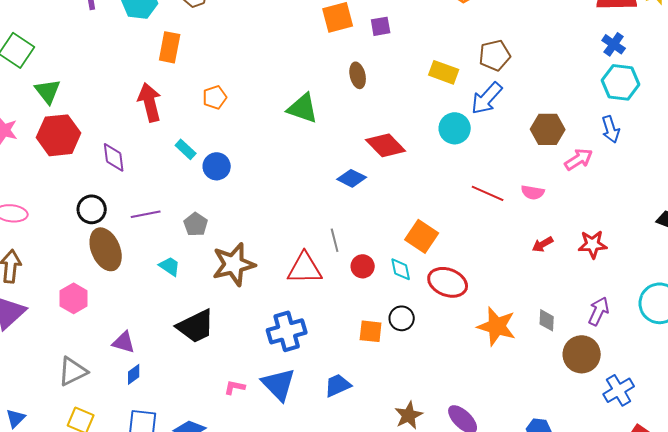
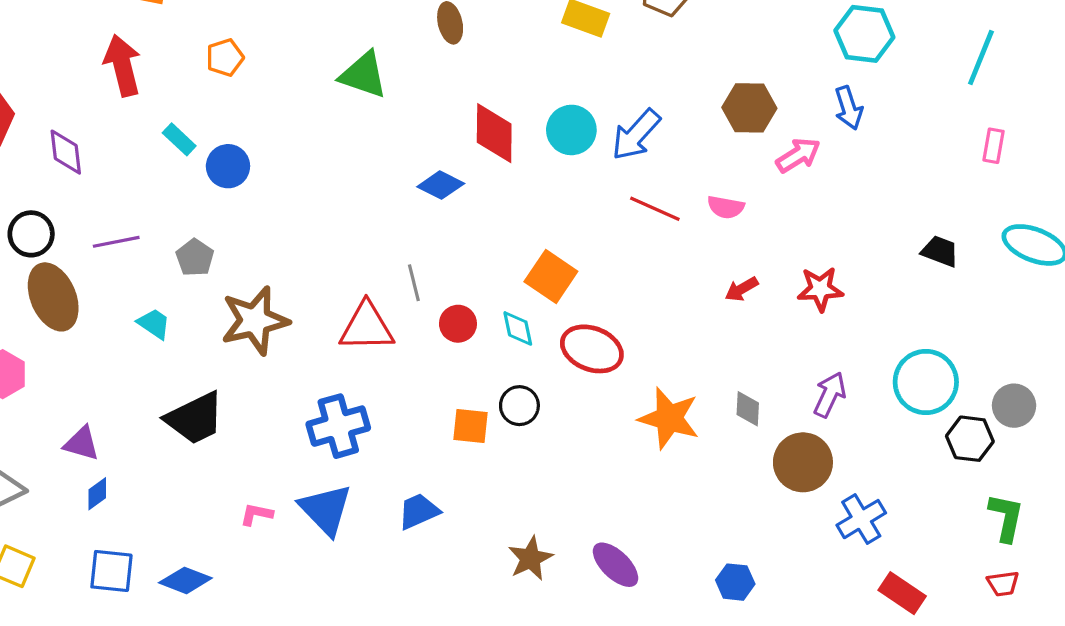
blue arrow: (487, 98) -> (636, 135), moved
cyan circle: (455, 128) -> (571, 130), moved
red diamond: (386, 145) -> (494, 133), turned 45

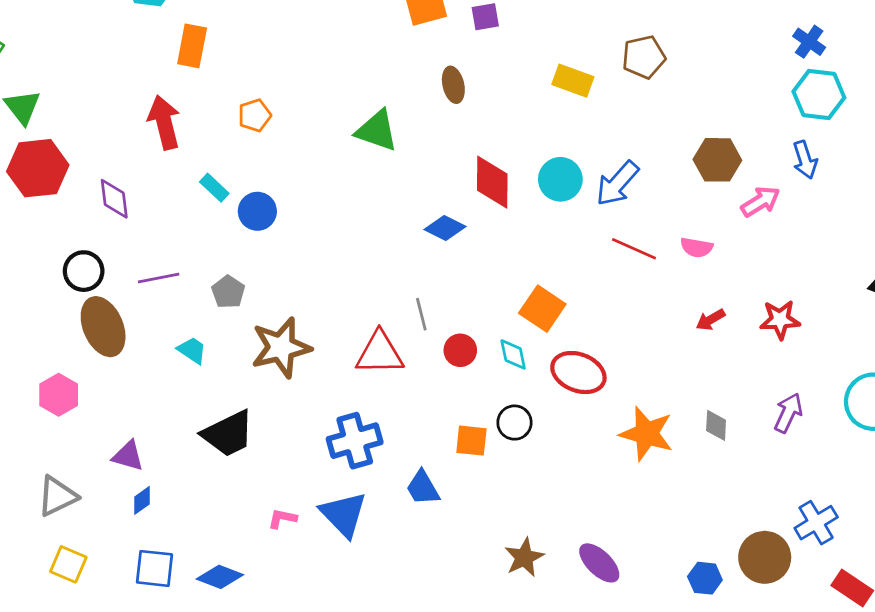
brown circle: (803, 462) -> (765, 557), moved
blue trapezoid: (419, 511) -> (423, 488), moved, turned -96

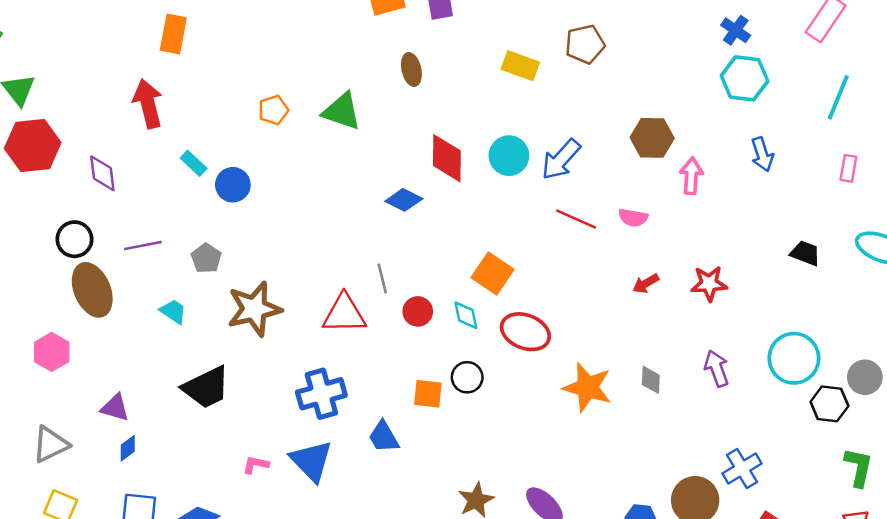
orange pentagon: (255, 115) -> (273, 110), moved
blue arrow: (805, 160) -> (762, 154), moved
pink arrow: (760, 202) -> (691, 176), turned -54
purple arrow: (788, 413) -> (717, 368), turned -45

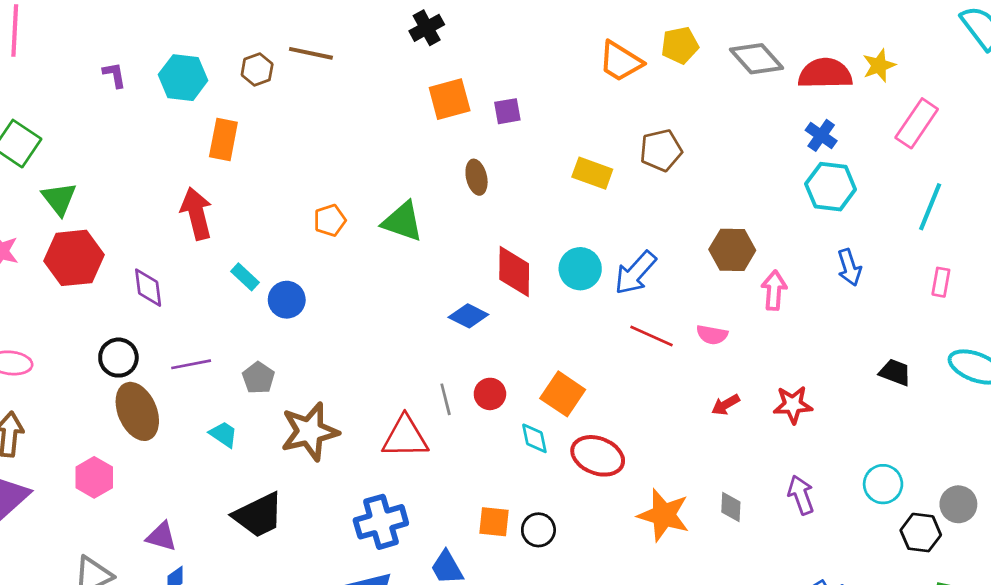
red circle: (418, 311) -> (490, 394), moved
cyan circle: (794, 358) -> (883, 484), size x0.7
black circle: (467, 377) -> (538, 530), moved

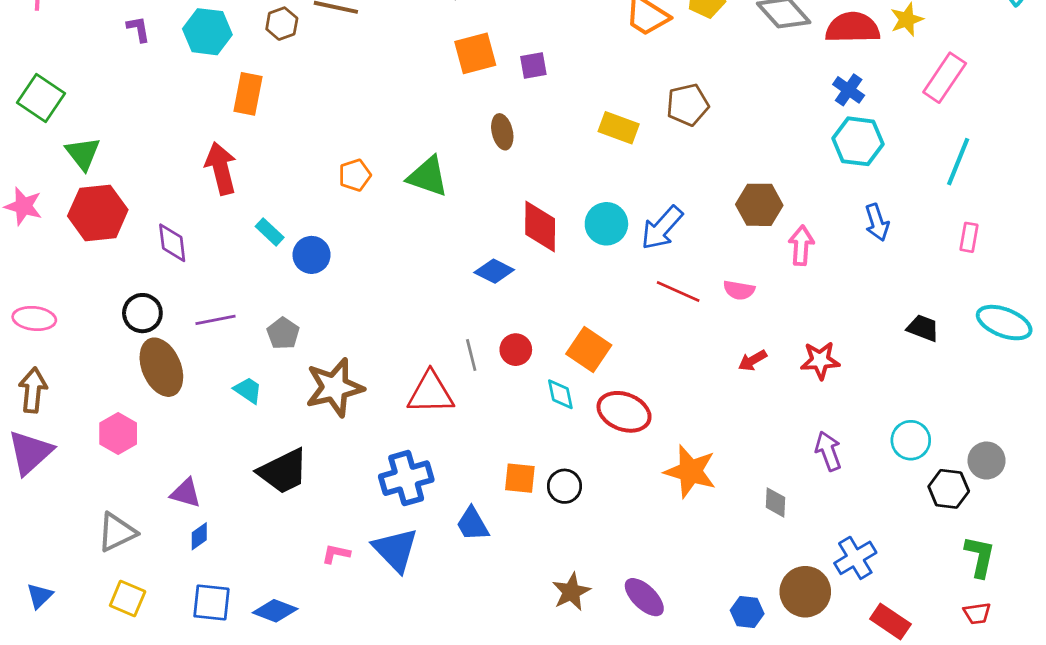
gray diamond: (731, 507) -> (776, 502), moved

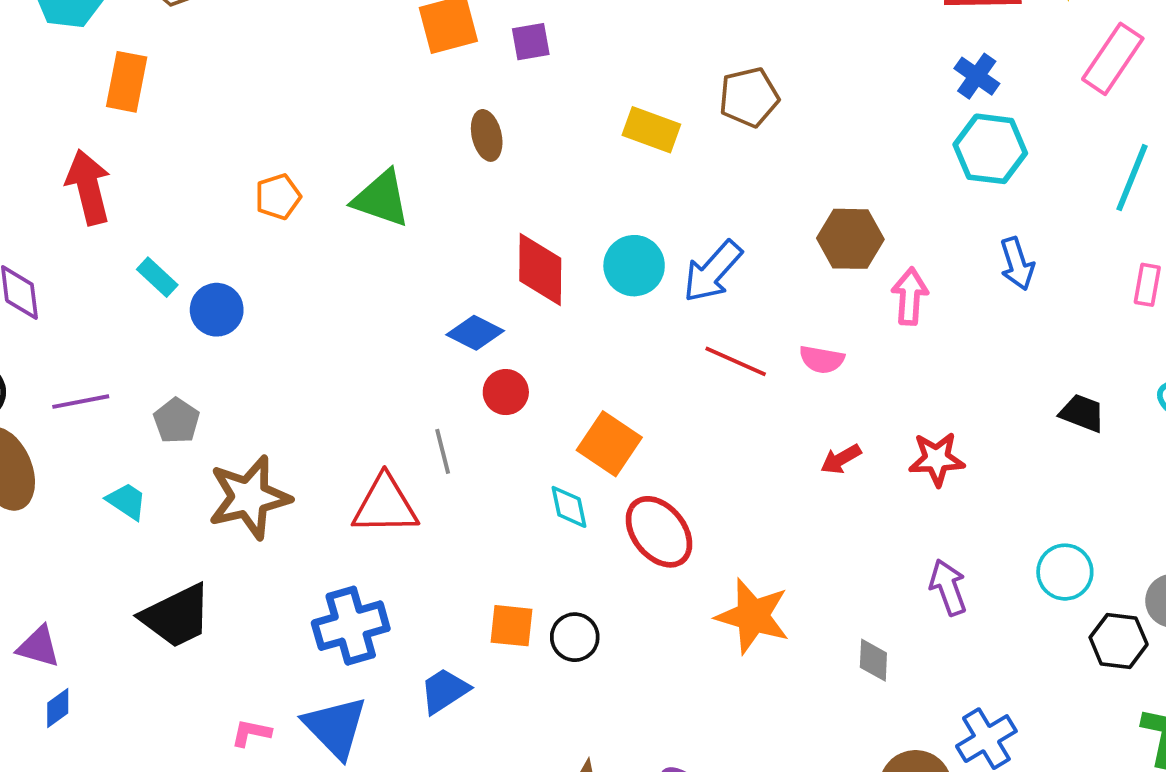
red circle: (516, 350) -> (506, 392), moved
red ellipse: (624, 412) -> (659, 532), turned 30
blue trapezoid: (473, 524) -> (445, 691), turned 87

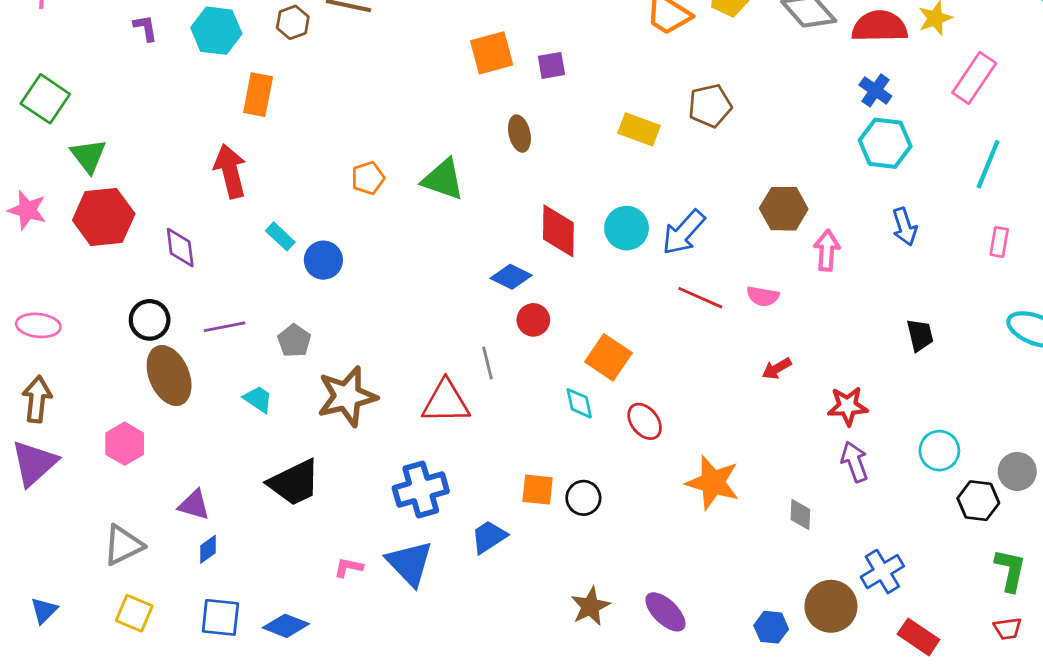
black trapezoid: (1082, 413) -> (920, 335), moved, turned 56
red star: (937, 459) -> (848, 406), moved
red ellipse: (659, 532) -> (645, 421), size x0.7

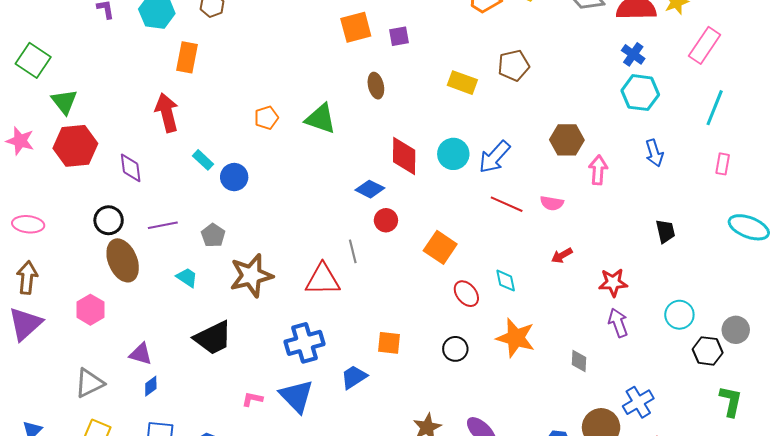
cyan diamond: (579, 403) -> (506, 281), moved
black circle: (583, 498) -> (455, 349), moved

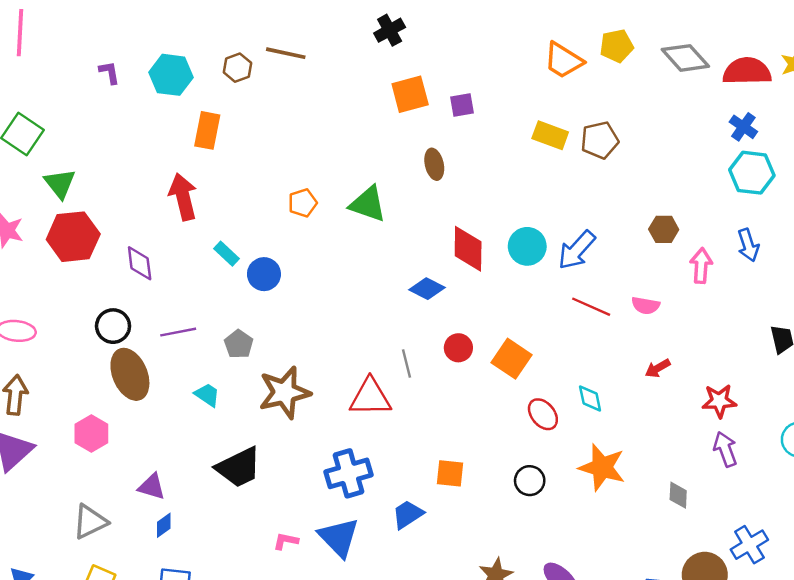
yellow rectangle: (462, 83) -> (550, 135), moved
brown hexagon: (567, 140) -> (664, 229), size x0.7
blue arrow: (654, 153) -> (748, 245), moved
red circle: (386, 220) -> (458, 348), moved

